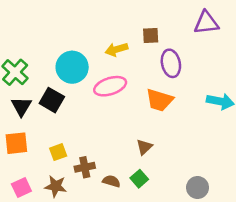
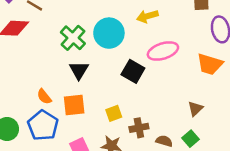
yellow arrow: (116, 49) -> (147, 16), moved
cyan circle: (72, 67) -> (109, 33), moved
black square: (52, 100) -> (133, 71), moved

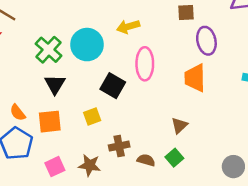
pink ellipse: (163, 51) -> (145, 64), turned -72
orange trapezoid: (210, 64) -> (195, 78), turned 72
yellow square: (114, 113) -> (92, 116), moved

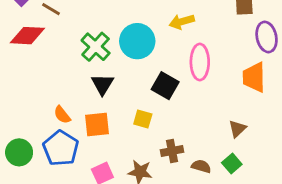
yellow square: (92, 116) -> (143, 119), turned 36

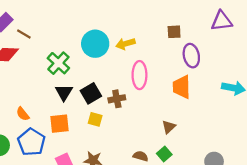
cyan circle: (137, 41) -> (95, 44), moved
black square: (165, 86) -> (91, 93), moved, turned 30
orange semicircle: (62, 115) -> (23, 114), moved
brown cross: (172, 151) -> (117, 99), moved

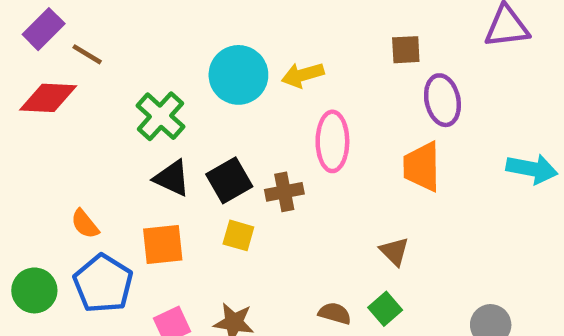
black triangle: (64, 92) -> (172, 178), turned -36
brown triangle: (169, 127) -> (394, 251), turned -32

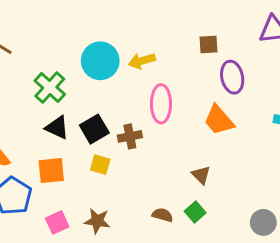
orange trapezoid: (422, 167) -> (219, 120), turned -40

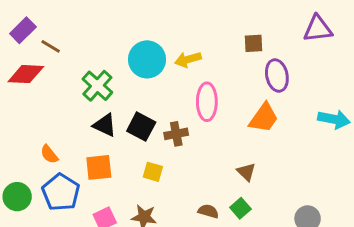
orange trapezoid: (219, 120) -> (264, 118), turned -104
black square: (94, 129) -> (141, 127), turned -32
yellow square: (100, 165) -> (153, 172), moved

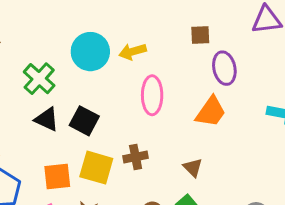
brown cross: (176, 134) -> (136, 157), moved
orange square: (99, 167) -> (57, 177), moved
yellow square: (153, 172) -> (96, 168), size x1.6

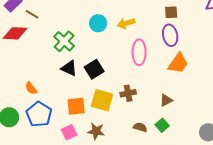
cyan circle: (90, 52) -> (98, 23), size x0.7
purple ellipse: (224, 68) -> (170, 35), moved
black square: (84, 121) -> (94, 69), turned 30
brown triangle: (193, 168) -> (166, 100), turned 48

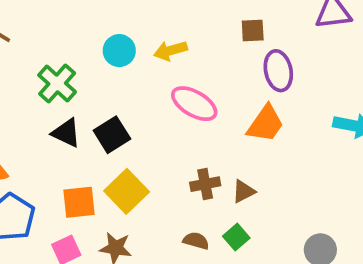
purple ellipse: (170, 35) -> (278, 71), moved
pink ellipse: (139, 52) -> (194, 104), turned -60
brown cross: (128, 93) -> (205, 184), moved
yellow square: (102, 100) -> (127, 191), turned 30

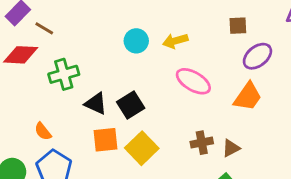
purple ellipse: (278, 71) -> (257, 56), turned 64
green cross: (57, 83) -> (64, 74), moved, turned 32
orange square: (79, 202) -> (106, 140), moved

